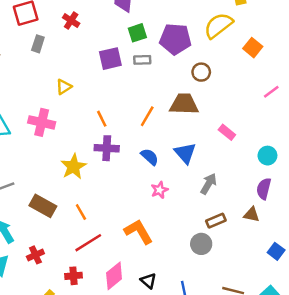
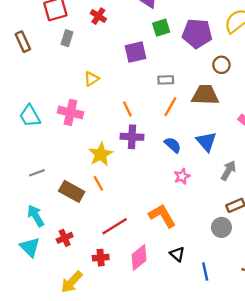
gray rectangle: (142, 60) -> (166, 80), moved
orange line: (81, 212) -> (98, 183), moved
black triangle: (148, 281) -> (177, 254), moved

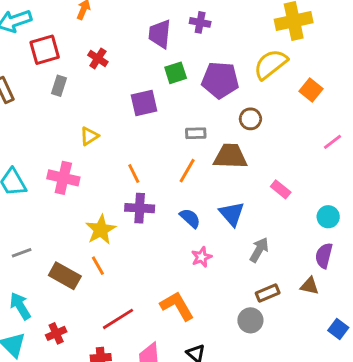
gray rectangle: (166, 80) -> (196, 133), moved

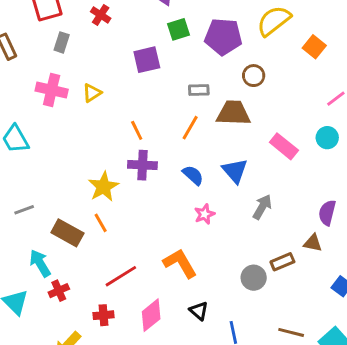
pink cross: (63, 178) -> (52, 90), moved
pink rectangle: (281, 189) -> (284, 146), size x1.4
cyan circle: (328, 217) -> (327, 138), moved
brown rectangle: (268, 293) -> (282, 262), moved
cyan arrow: (20, 306) -> (40, 263), moved

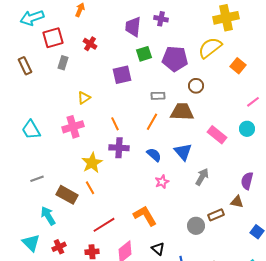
pink cross: (52, 90) -> (73, 127), moved, turned -30
red cross: (59, 291) -> (59, 247), moved

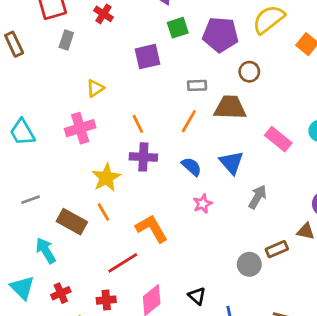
orange L-shape: (145, 216) -> (152, 229), moved

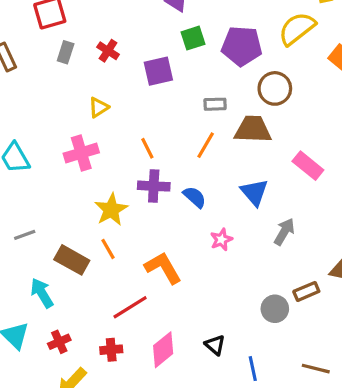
red cross: (103, 14) -> (108, 51), moved
brown circle: (249, 72) -> (275, 88), size x1.4
blue semicircle: (192, 167) -> (195, 197), moved

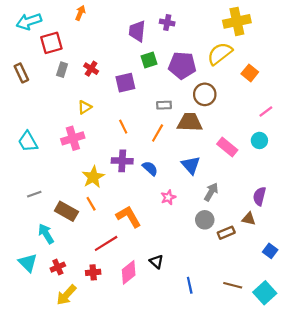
orange line: (147, 148) -> (123, 127), moved
gray circle: (275, 309) -> (205, 220), moved
black triangle: (215, 345) -> (156, 262), moved

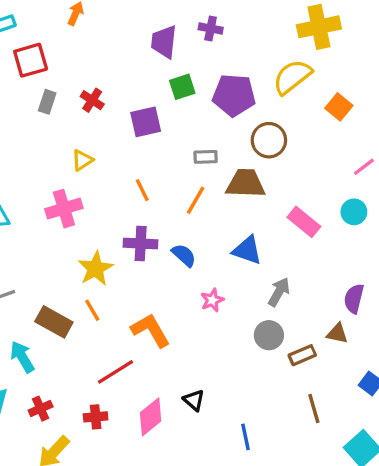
blue triangle: (191, 165) -> (247, 250), turned -30
brown line: (233, 285) -> (314, 409), moved, turned 60

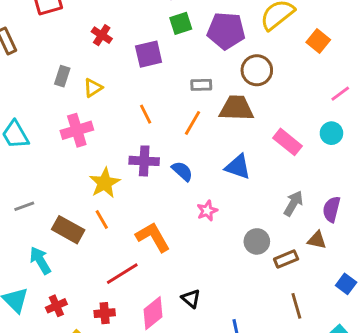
gray rectangle: (47, 102) -> (62, 76), moved
gray arrow: (279, 292) -> (293, 203), moved

